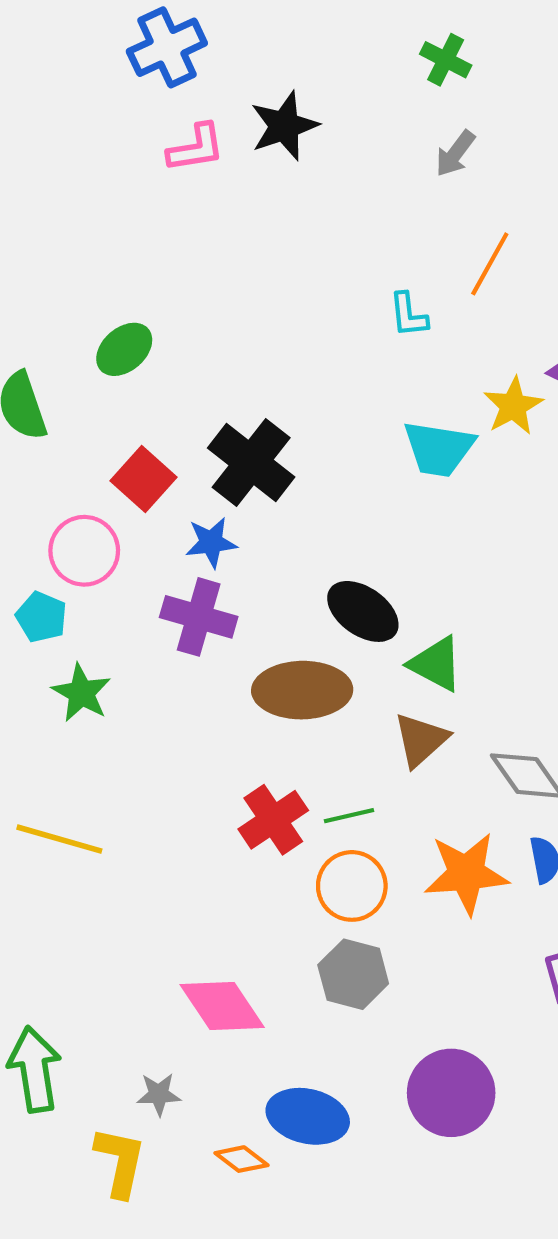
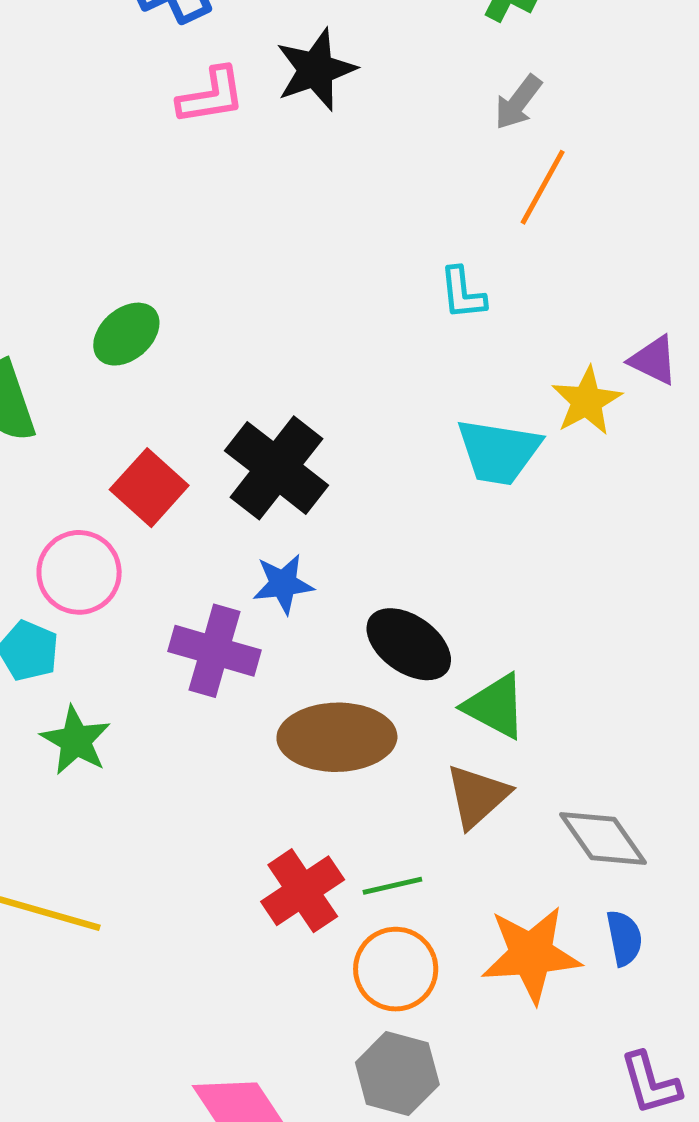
orange line: (490, 264) -> (543, 187), moved
blue star: (211, 542) -> (283, 584), moved

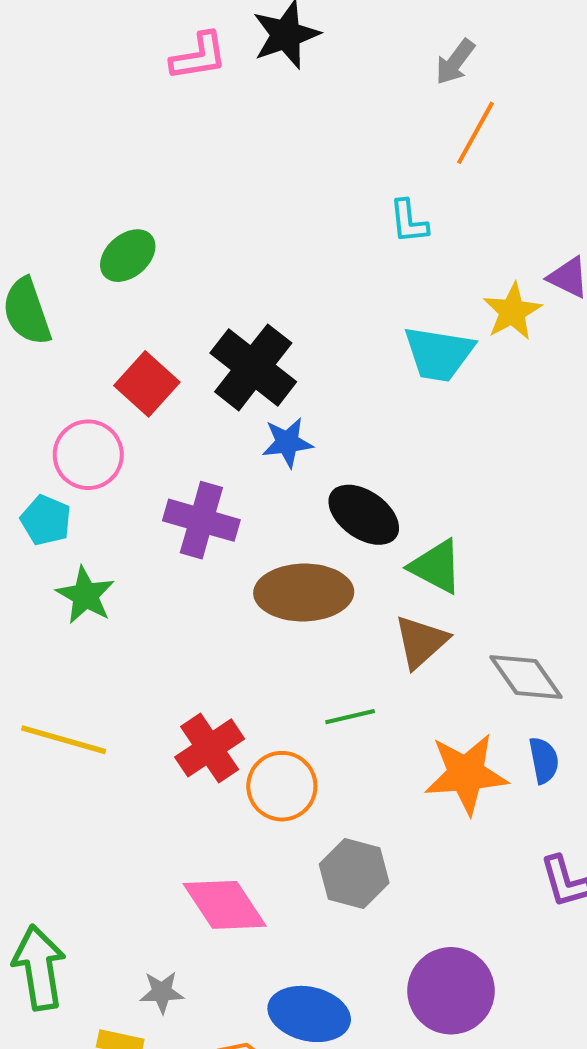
blue star: (283, 584) -> (287, 442), moved
red cross: (303, 891) -> (210, 748), moved
orange circle: (396, 969) -> (282, 786), moved

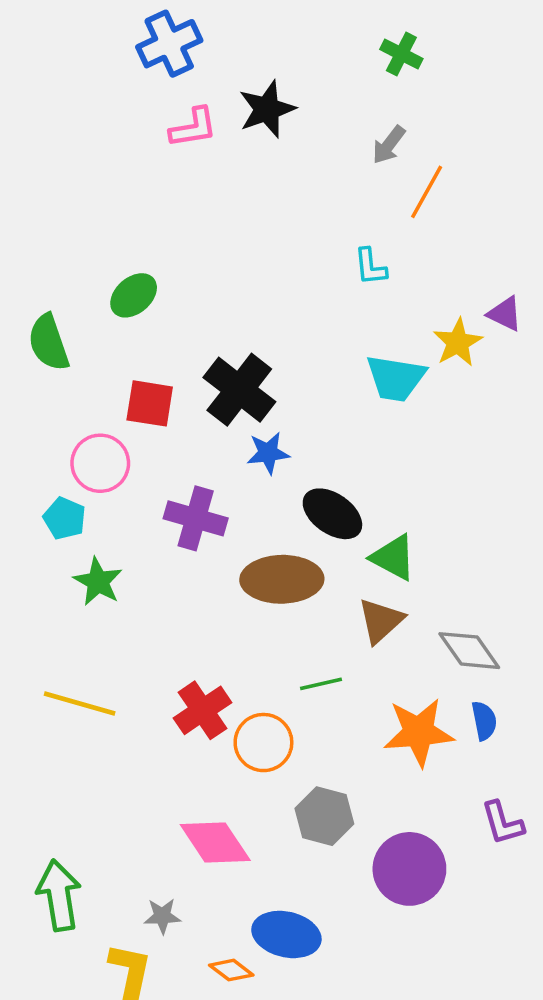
gray arrow: (455, 62) -> (389, 145), moved
red square: (147, 384) -> (150, 403), turned -33
purple circle: (451, 991) -> (409, 869), moved

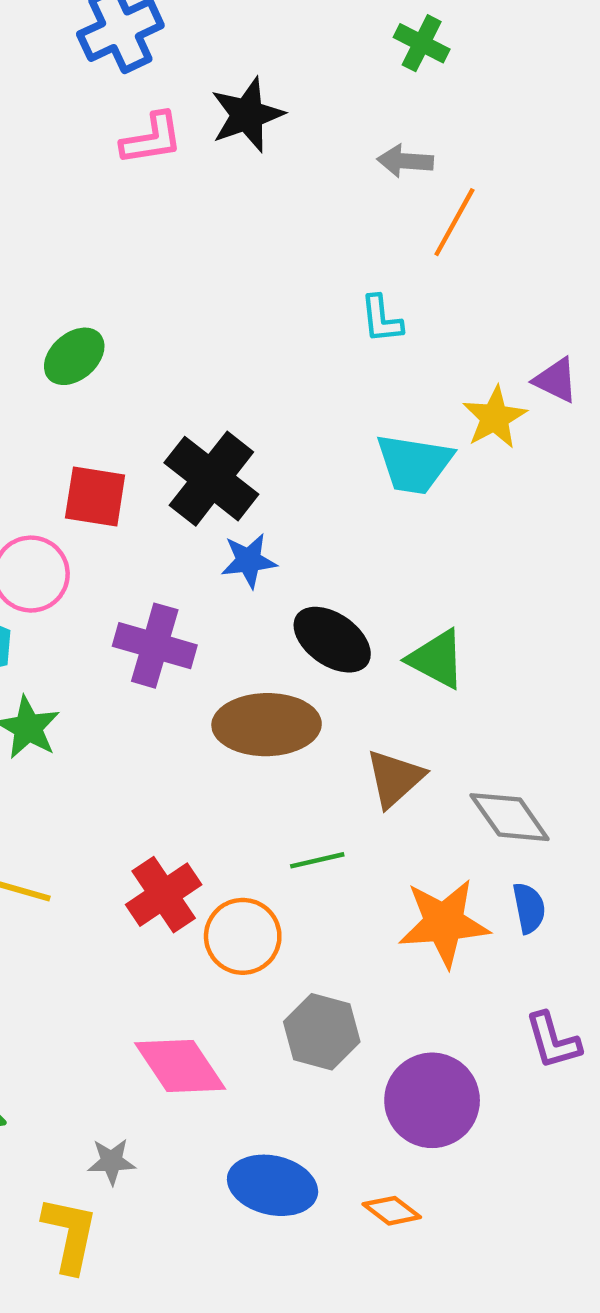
gray arrow: (389, 145) -> (405, 161), turned 57
green triangle: (393, 557) -> (437, 659), moved
orange diamond: (231, 970) -> (392, 1211), moved

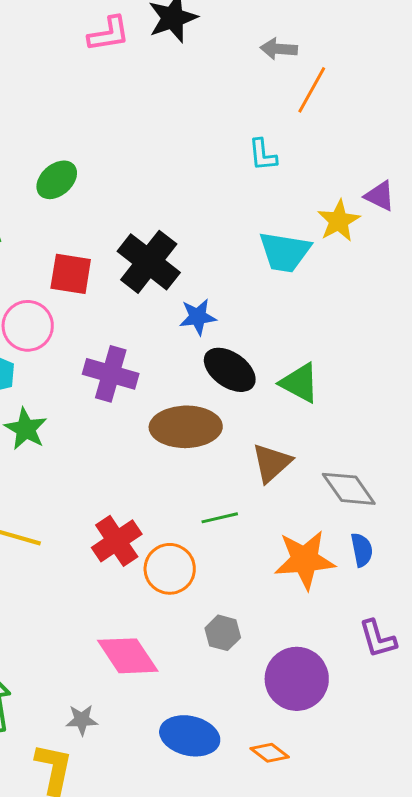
blue star: (249, 561) -> (198, 317), moved
gray hexagon: (322, 1032) -> (223, 633), size x0.7

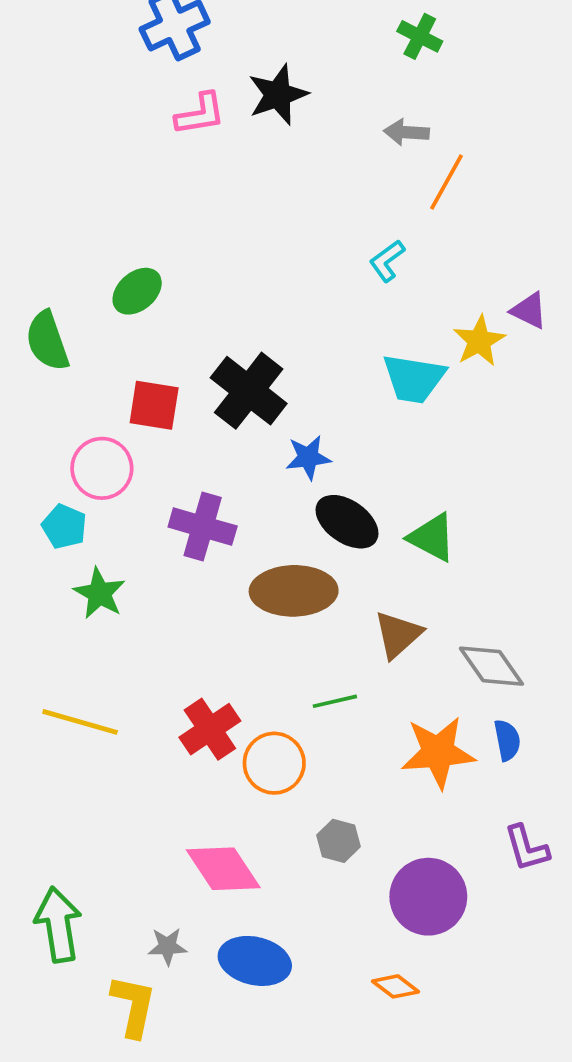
cyan L-shape: (263, 155) -> (387, 261), turned 60
blue ellipse: (190, 736) -> (255, 961), moved

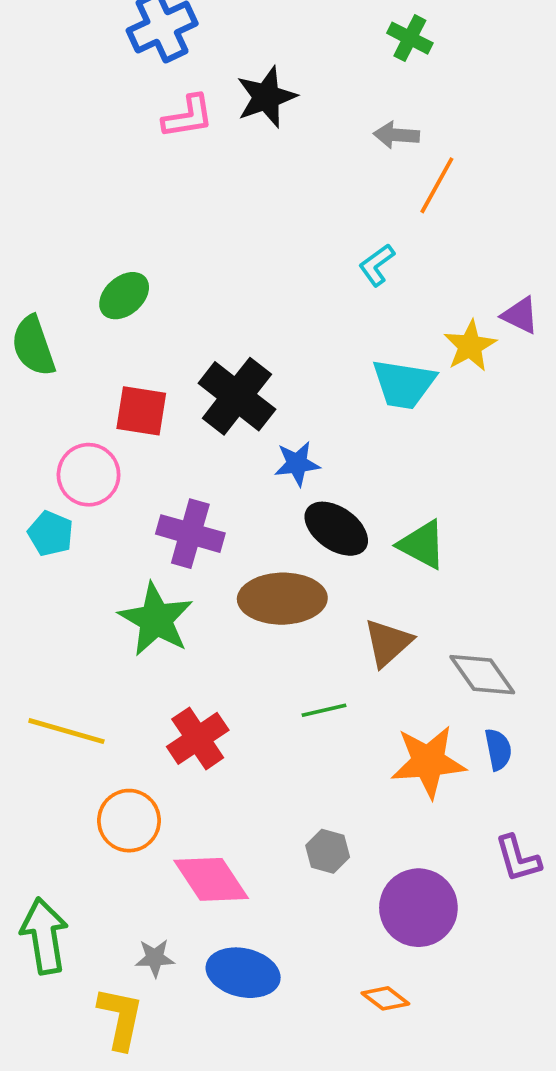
green star: (99, 593) -> (156, 619), moved, size x1.4
orange circle: (274, 763) -> (129, 821), moved

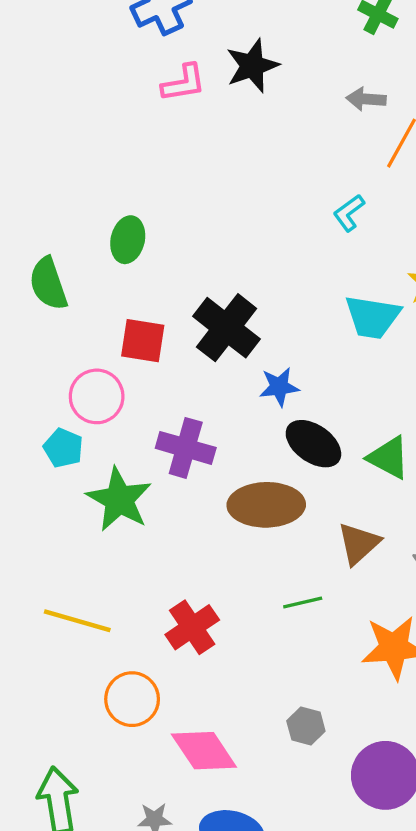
green ellipse: (124, 296) -> (128, 240), turned -36
green star: (156, 619) -> (119, 499), moved

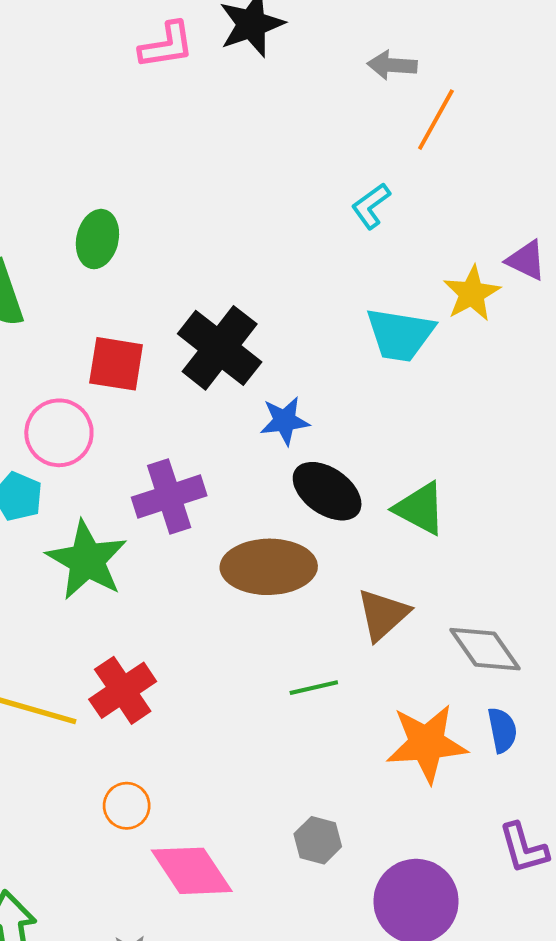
purple cross: (186, 448) -> (169, 496), turned -34
red cross: (192, 627) -> (123, 690), moved
orange circle: (132, 699) -> (127, 806), moved, size x0.7

